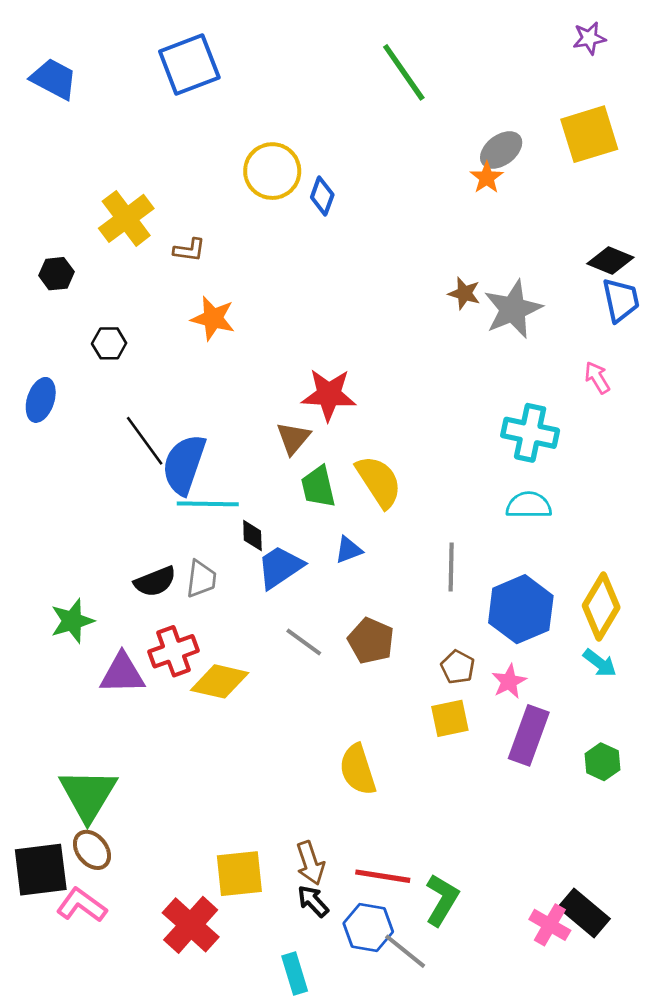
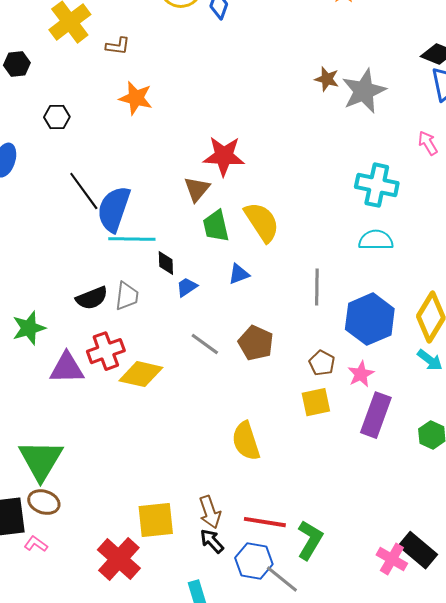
blue trapezoid: (280, 567) -> (187, 287), size x0.6
brown ellipse: (92, 850) -> (44, 502), turned -32
pink L-shape: (81, 905) -> (36, 544), size x0.6

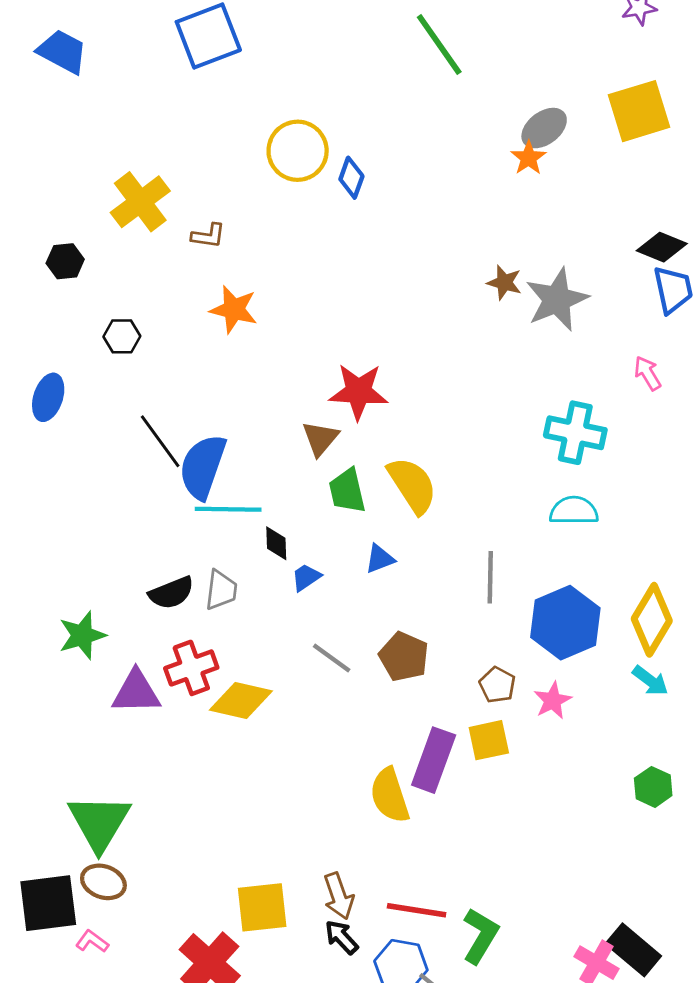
purple rectangle: (376, 415) -> (434, 760), moved

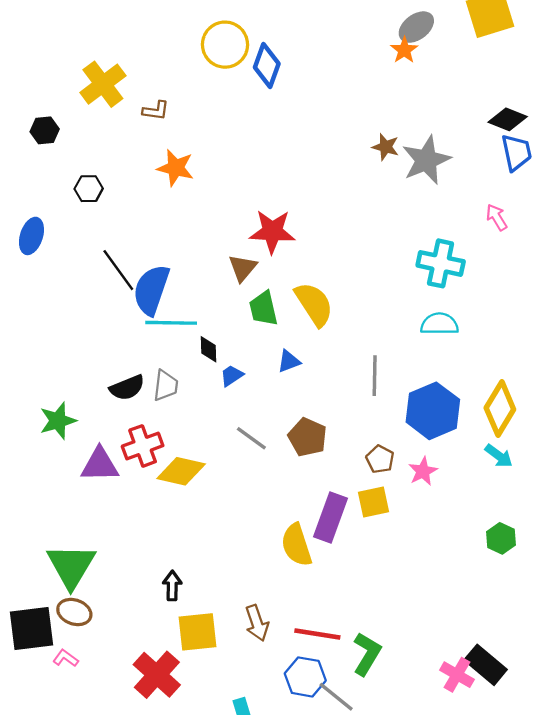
blue diamond: (351, 178) -> (267, 66), size x1.4
black arrow: (341, 937) -> (172, 586), moved, turned 44

